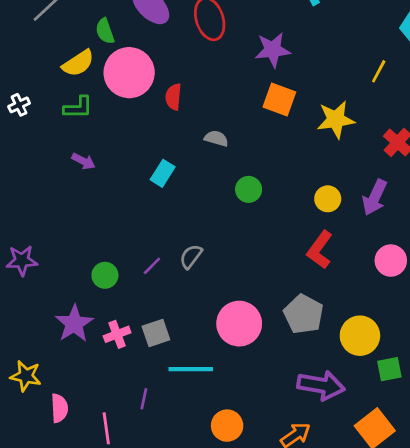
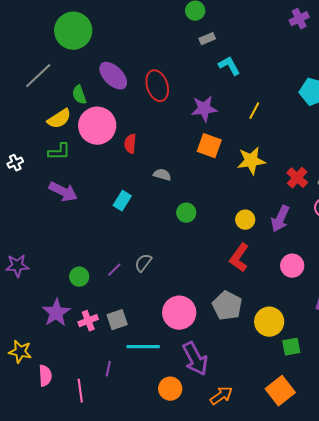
yellow line: (379, 71) -> (254, 111), moved
white cross: (19, 105) -> (15, 163), moved
purple arrow: (83, 161) -> (63, 192), size x1.6
purple arrow: (321, 385) -> (195, 359), moved, turned 52

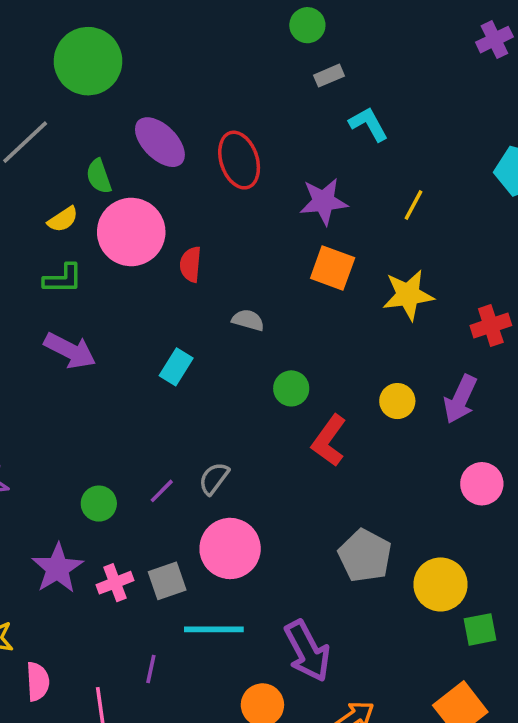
yellow semicircle: (59, 119) -> (63, 219), size x0.7
red cross: (297, 178) -> (491, 325), turned 30
red L-shape: (239, 258) -> (329, 441), moved
pink circle: (179, 313) -> (230, 548), moved

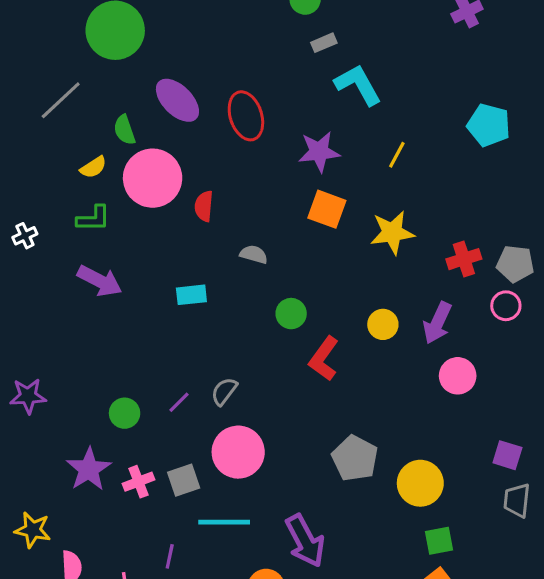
cyan L-shape: (369, 124) -> (358, 85), size x1.4
cyan rectangle: (176, 367) -> (191, 295), turned 52
pink circle: (482, 484) -> (458, 376), moved
green square: (480, 629) -> (439, 541), moved

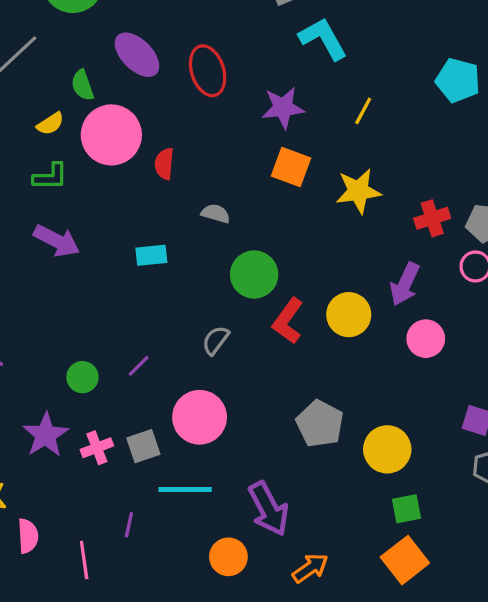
green circle: (291, 314) -> (254, 274), size x1.5
yellow circle: (383, 324) -> (349, 315), moved, size x1.4
gray semicircle: (224, 391) -> (216, 340), moved

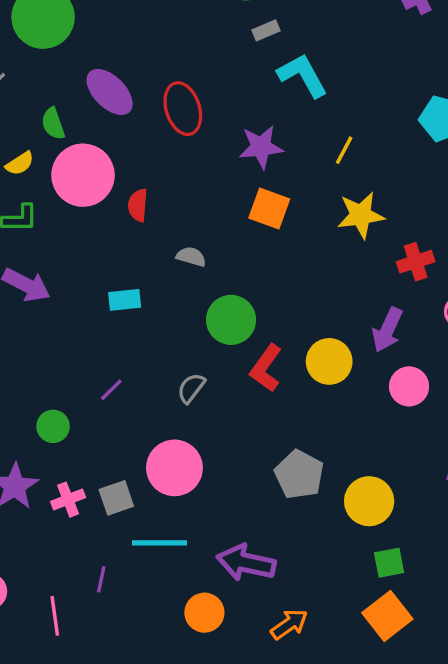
yellow star: (358, 191) -> (361, 215), moved
purple line: (139, 366) -> (111, 390), moved
purple arrow: (269, 509) -> (246, 563), turned 130

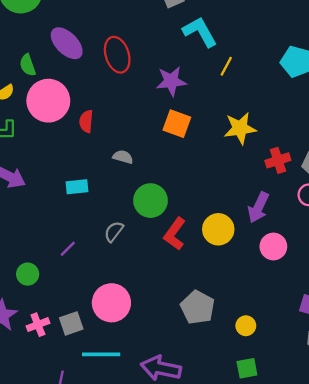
yellow line: (344, 150) -> (226, 66), moved
gray semicircle: (191, 388) -> (114, 232), moved
yellow circle: (369, 501) -> (246, 326), size x0.6
green square: (389, 563) -> (247, 368), moved

